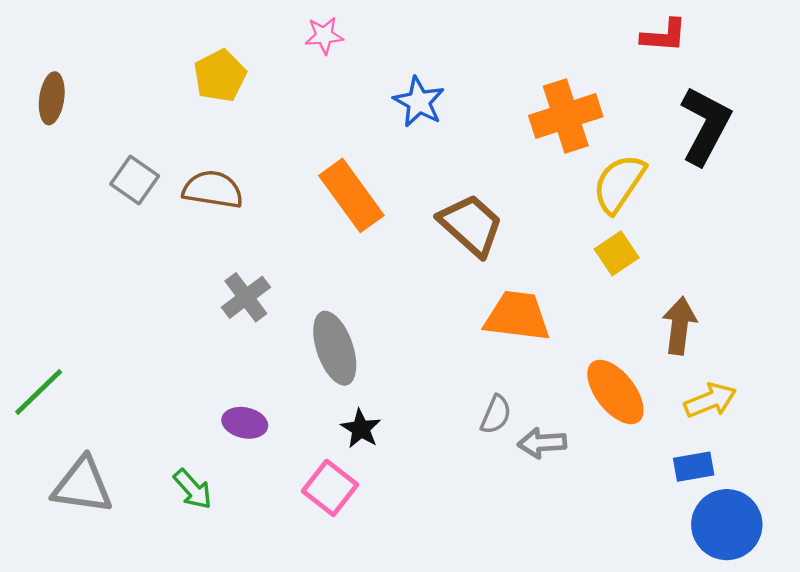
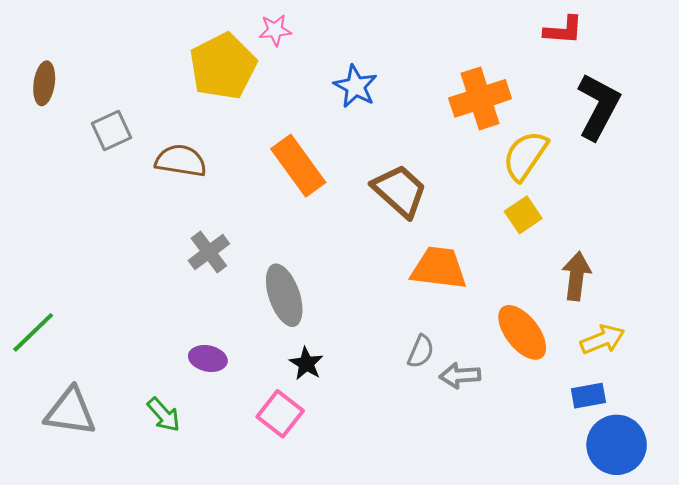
yellow pentagon: (220, 76) -> (223, 66), moved, size x1.5
gray square: (135, 180) -> (111, 131), moved, turned 30

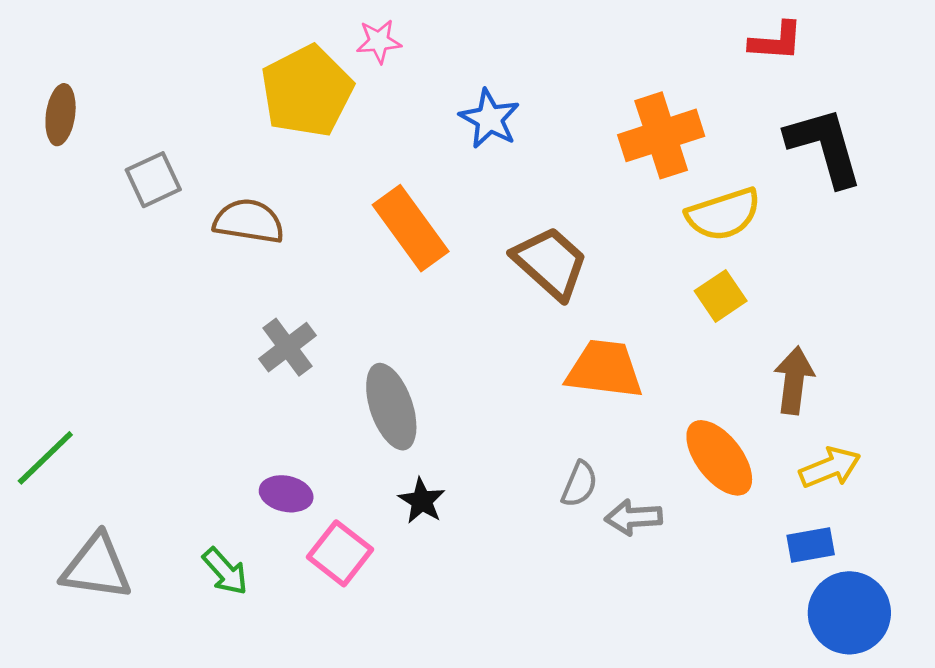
black L-shape: (599, 106) -> (824, 146), turned -44
yellow semicircle: (525, 156) -> (723, 214), turned -142
pink square: (280, 414) -> (340, 553), moved

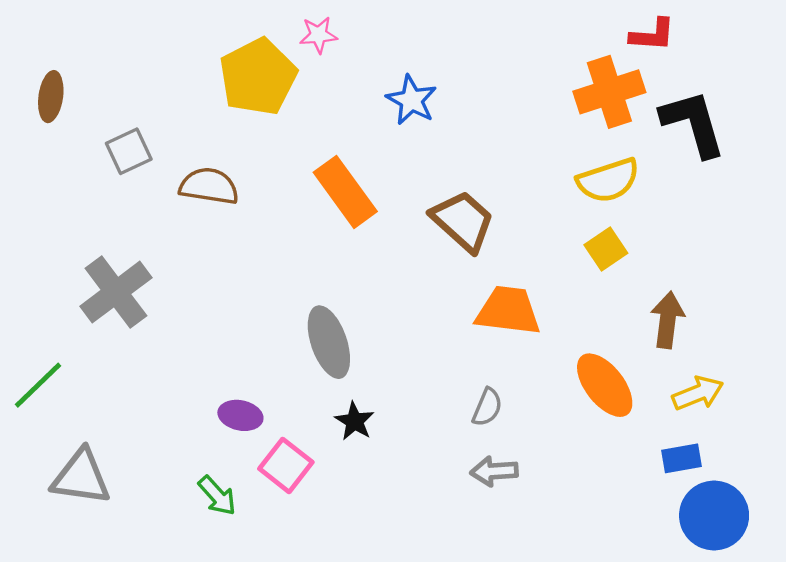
orange cross: (661, 135) -> (609, 92), moved
gray cross: (287, 347) -> (116, 292), moved, size x1.5
gray arrow: (633, 517) -> (494, 471), moved
green arrow: (225, 571) -> (217, 496), moved

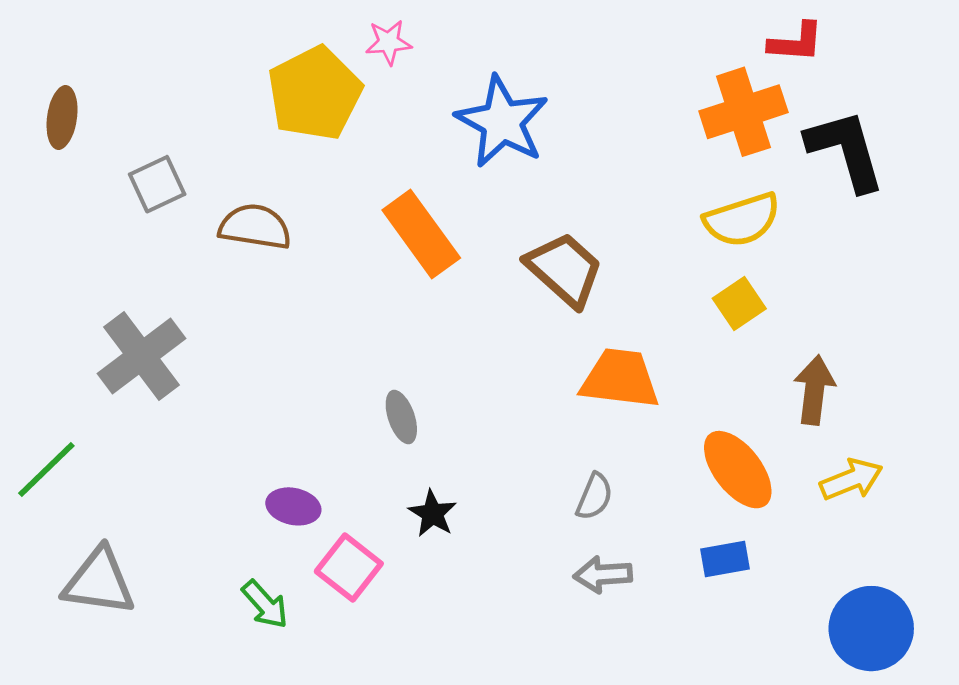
blue star: (412, 100) -> (502, 122), size x1.5
gray ellipse: (329, 342) -> (401, 417), size x0.6
blue rectangle: (682, 458) -> (725, 559), moved

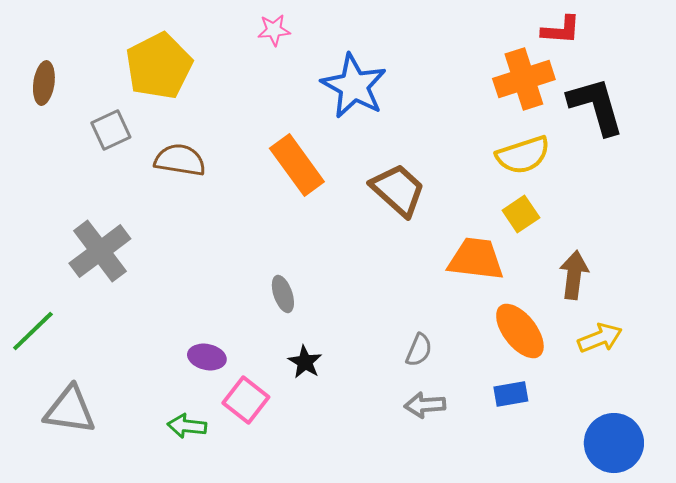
yellow pentagon: (315, 93) -> (159, 66), moved
orange trapezoid: (620, 379) -> (476, 259), moved
green arrow: (265, 604) -> (187, 426), turned 138

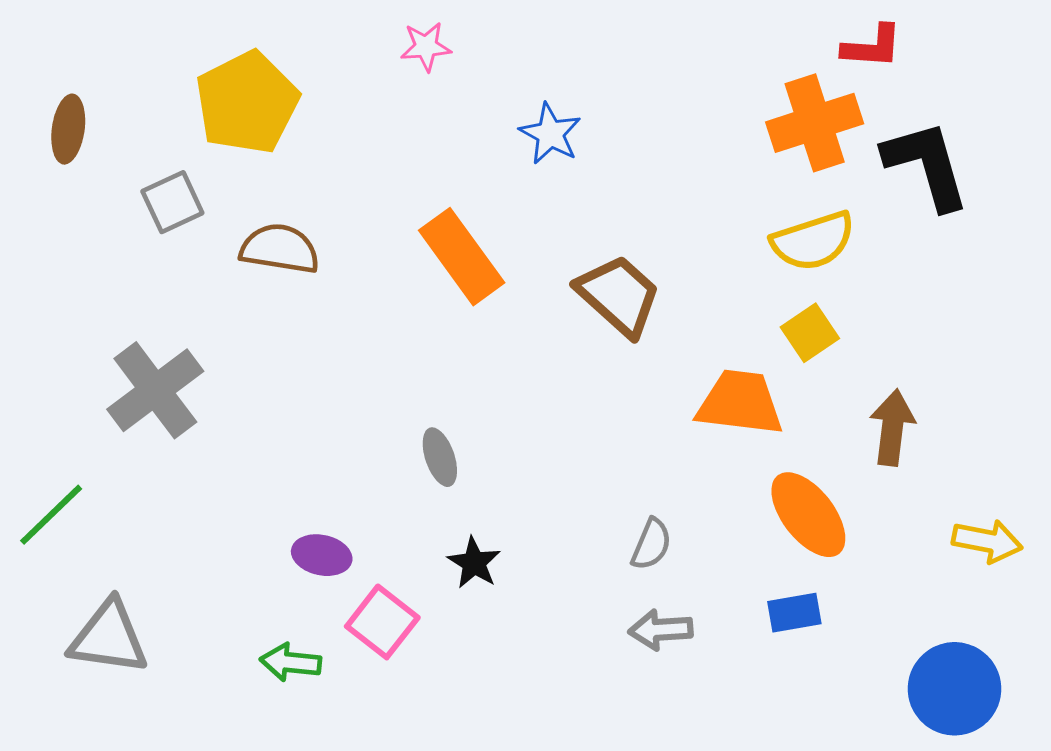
blue star: (354, 86) -> (550, 134), size x0.6
yellow arrow: (600, 338) -> (987, 541), moved, turned 33

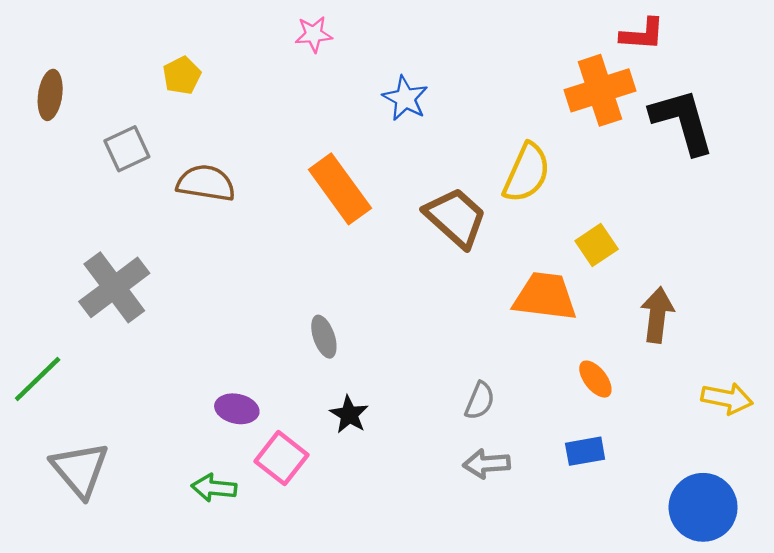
yellow pentagon: (247, 103) -> (182, 75), size x0.5
yellow semicircle: (813, 241) -> (527, 173), moved, turned -48
orange ellipse: (808, 515) -> (595, 379), size x0.6
gray triangle: (109, 638) -> (80, 470), turned 42

